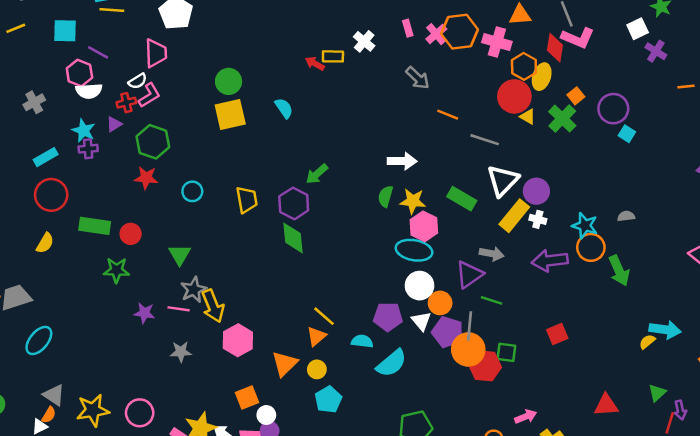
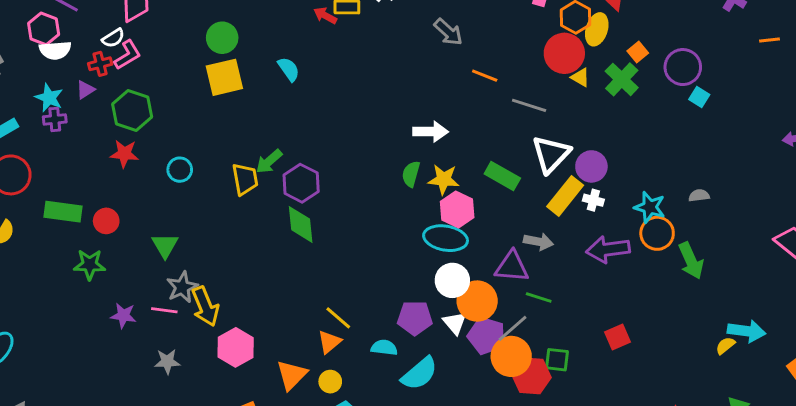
green arrow: (317, 174) -> (269, 162), moved
purple triangle: (469, 274) -> (512, 267), turned 40
orange circle: (440, 303) -> (477, 301), size x1.4
gray line: (469, 326) -> (513, 328), turned 44

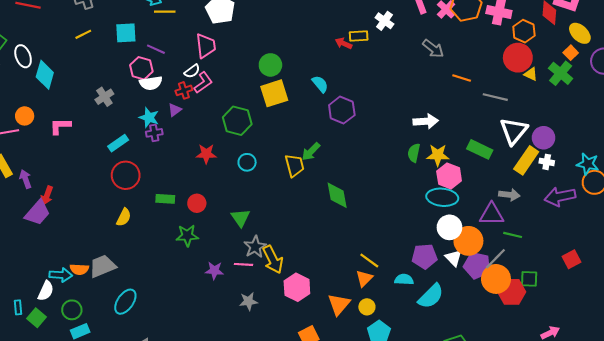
yellow ellipse: (597, 29) -> (580, 33), moved, turned -60
green hexagon: (132, 111) -> (237, 121), moved
purple hexagon: (301, 183) -> (342, 110), moved
green rectangle: (63, 212) -> (165, 199), size x0.7

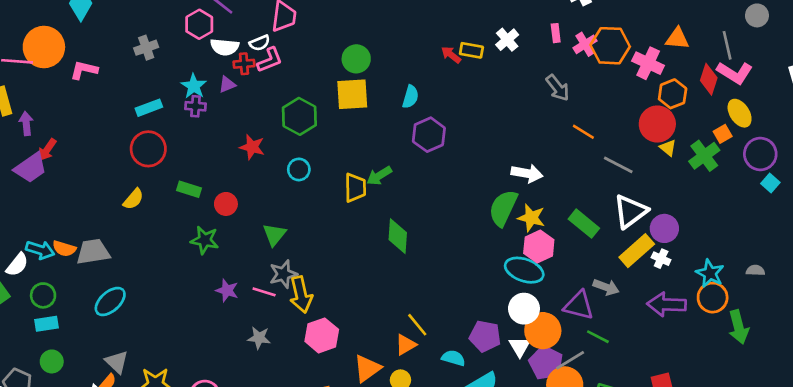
white semicircle: (151, 83) -> (225, 47), moved
cyan semicircle: (320, 84) -> (410, 97), turned 42
orange circle: (25, 116) -> (44, 47), size x1.8
green semicircle: (414, 153) -> (503, 208), size x1.6

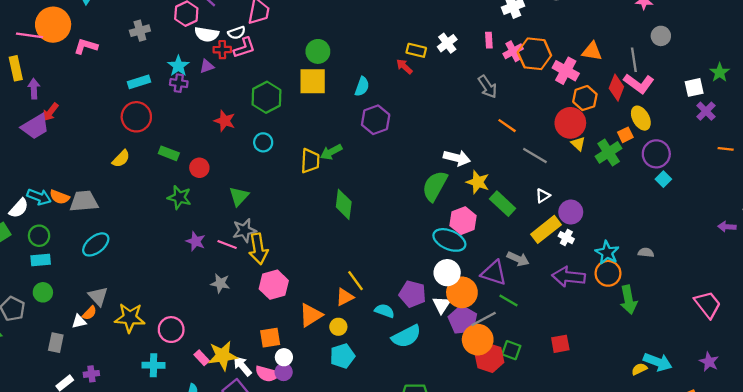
red arrow: (451, 55) -> (404, 67), moved
white triangle: (630, 211) -> (543, 196), size x0.5
yellow star: (531, 218) -> (478, 182), moved

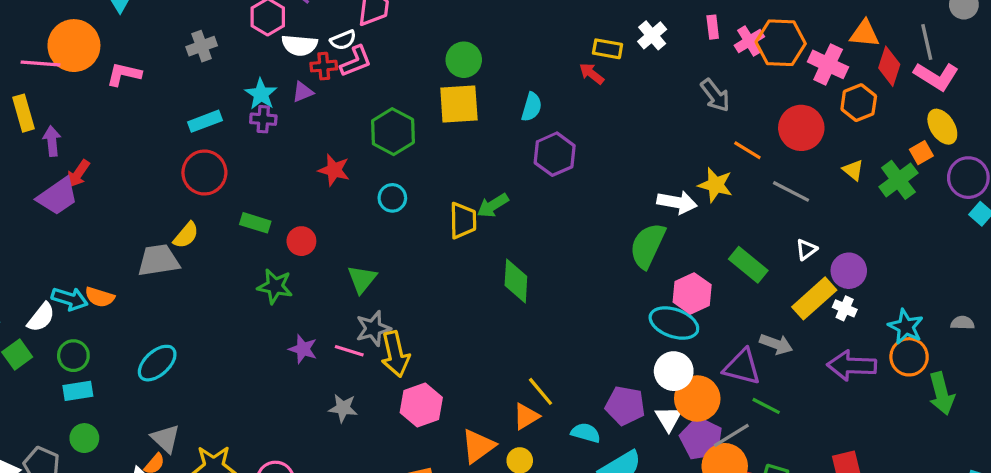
red diamond: (616, 88) -> (889, 66), moved
red circle: (570, 123) -> (801, 128), moved
yellow star: (478, 182) -> (715, 185), moved
gray trapezoid: (84, 201) -> (158, 260), moved

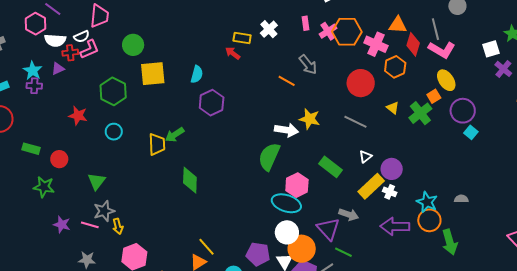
green circle: (464, 60) -> (133, 45), moved
orange line: (747, 150) -> (287, 81), moved
yellow arrow: (395, 354) -> (118, 226), size x0.6
purple triangle: (742, 367) -> (328, 229), turned 35

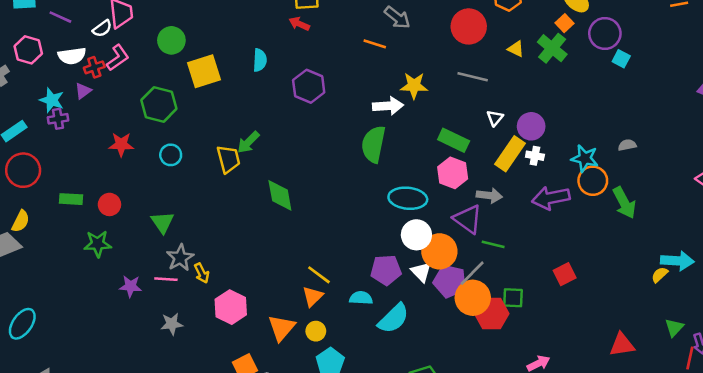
pink hexagon: (36, 24) -> (28, 50), moved
white semicircle: (82, 37) -> (102, 29), moved
purple hexagon: (212, 103) -> (309, 86), moved
pink hexagon: (297, 185) -> (453, 173), moved

